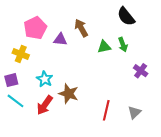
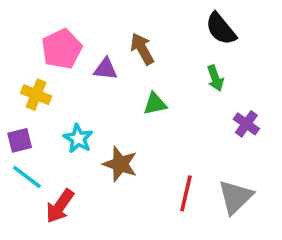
green triangle: (104, 47) -> (155, 104), moved
red arrow: (45, 105) -> (60, 206), moved
gray triangle: (134, 112) -> (235, 197), size x1.5

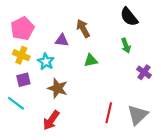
pink pentagon: (62, 49) -> (22, 29), moved
cyan star: (78, 139) -> (46, 62), moved
purple square: (20, 140) -> (23, 80), moved
brown star: (120, 164) -> (58, 88), moved
red arrow: (60, 206) -> (51, 120), moved

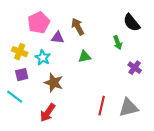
black semicircle: (129, 17) -> (132, 23), moved
pink pentagon: (22, 29) -> (39, 23), moved
gray triangle: (138, 115) -> (129, 108), turned 30

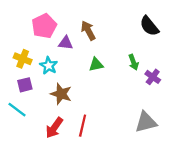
green arrow: (118, 43) -> (133, 62), moved
red line: (102, 106) -> (83, 126), moved

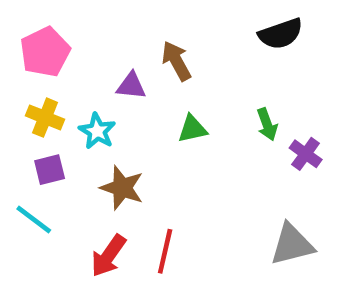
pink pentagon: (44, 26) -> (45, 52), moved
black semicircle: (149, 26) -> (281, 34), moved, turned -70

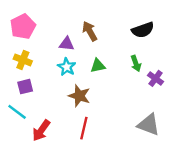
black semicircle: (281, 34) -> (143, 30), moved
cyan star: (97, 131) -> (67, 67), moved
brown star: (122, 188) -> (79, 96), moved
gray triangle: (292, 244) -> (149, 125), turned 35
red arrow: (108, 256) -> (41, 130), moved

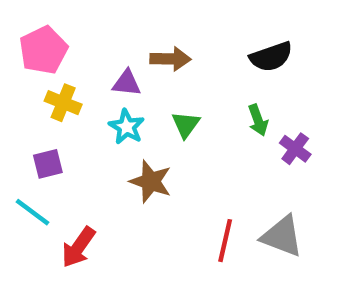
brown arrow: (90, 31) -> (170, 59), turned 120
yellow cross: (23, 60) -> (63, 103), moved
green triangle: (98, 66) -> (186, 125), turned -42
red line: (84, 128) -> (225, 241), moved

